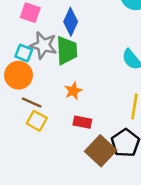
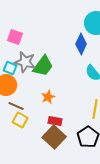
blue diamond: (71, 22) -> (81, 44), moved
green trapezoid: (67, 50) -> (43, 66), turned 40
brown square: (101, 151) -> (54, 137), moved

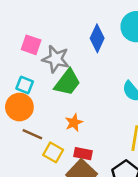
blue diamond: (81, 44) -> (97, 38), moved
gray star: (25, 62) -> (56, 59), moved
yellow square: (20, 120) -> (53, 152), moved

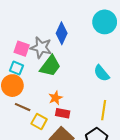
blue diamond: (97, 38) -> (62, 33), moved
pink square: (31, 45) -> (22, 49), moved
red rectangle: (83, 154) -> (63, 113), moved

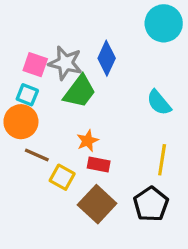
blue diamond: (62, 33) -> (107, 58), moved

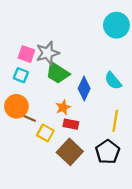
blue diamond: (107, 58) -> (84, 89), moved
gray star: (65, 63) -> (48, 53), turned -30
green trapezoid: (80, 92) -> (58, 73), turned 85
orange circle: (21, 122) -> (16, 106), moved

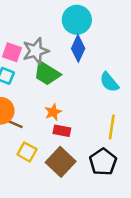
cyan circle: (116, 25) -> (77, 20), moved
blue diamond: (84, 89) -> (78, 48), moved
yellow square: (45, 133) -> (27, 152), moved

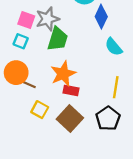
blue diamond: (78, 48) -> (101, 17), moved
green trapezoid: (47, 73) -> (58, 39), turned -105
orange star: (53, 112) -> (63, 74), size x1.6

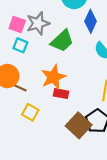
green trapezoid: (58, 39) -> (62, 41), moved, turned 30
cyan square: (21, 41) -> (20, 45), moved
brown square: (70, 119) -> (79, 125), moved

